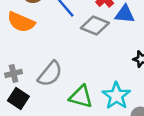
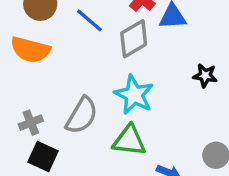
gray diamond: (95, 26) -> (134, 39), turned -44
cyan star: (116, 96) -> (134, 95), moved

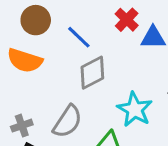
gray diamond: (134, 39) -> (92, 73), moved
cyan star: (134, 95) -> (135, 109), moved

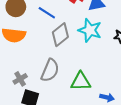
cyan star: (135, 109) -> (90, 30), moved

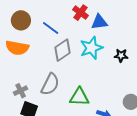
cyan star: (90, 30) -> (91, 48), turned 30

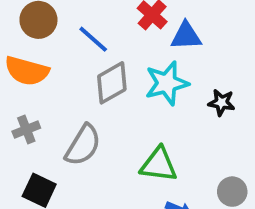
gray cross: (21, 91) -> (26, 130), moved
green triangle: (79, 97) -> (159, 165), moved

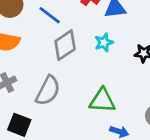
cyan star: (167, 83) -> (104, 43), size x0.6

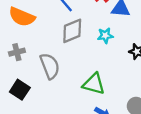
gray semicircle: (48, 91) -> (50, 66), turned -60

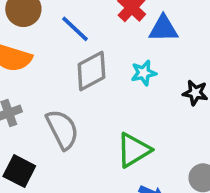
green triangle: (94, 84) -> (134, 150), turned -40

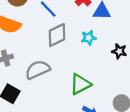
gray semicircle: (62, 129) -> (38, 70), turned -90

